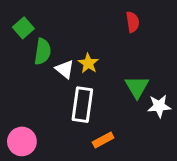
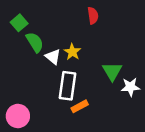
red semicircle: (133, 22) -> (93, 16), moved
green semicircle: (43, 51) -> (35, 42), turned -40
orange rectangle: (103, 140) -> (80, 106), moved

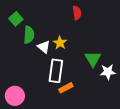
green semicircle: (35, 42) -> (29, 35), turned 36

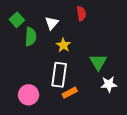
white triangle: (44, 47) -> (52, 23), moved, turned 32
white star: (108, 72) -> (109, 84), moved
pink circle: (15, 96) -> (29, 95), moved

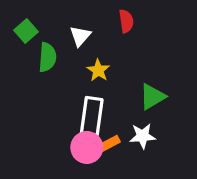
green triangle: (98, 62) -> (152, 97), turned 30
white star: (109, 84) -> (143, 136), moved
pink circle: (29, 95) -> (87, 147), moved

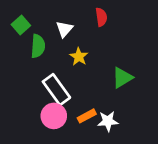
white rectangle: (92, 116) -> (56, 90), moved, turned -44
white star: (143, 136) -> (108, 121), moved
pink circle: (87, 147) -> (54, 116), moved

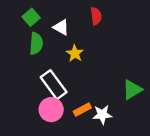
green square: (21, 25) -> (31, 17), moved
white triangle: (64, 29) -> (61, 27), turned -42
green triangle: (122, 78) -> (132, 90), moved

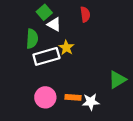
green square: (31, 17) -> (44, 12), moved
white rectangle: (54, 85) -> (46, 56), moved, turned -70
orange rectangle: (82, 110) -> (73, 97), turned 32

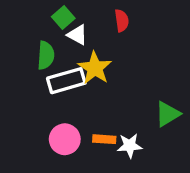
yellow star: (66, 48) -> (95, 68), size x1.5

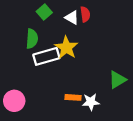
white triangle: (77, 35) -> (72, 18), moved
pink circle: (65, 139) -> (14, 101), moved

